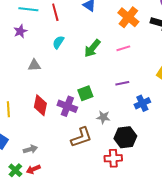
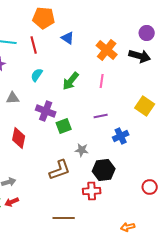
pink line: (123, 48) -> (102, 81), turned -64
purple cross: (67, 106) -> (46, 111), moved

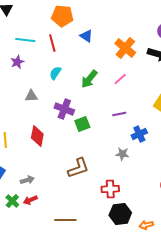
pink line: (102, 81) -> (120, 79), turned 40
gray star: (82, 150) -> (122, 154), moved
black hexagon: (104, 170) -> (120, 214), moved
brown line: (64, 218) -> (65, 220), moved

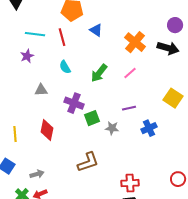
cyan semicircle: (55, 73) -> (65, 67), turned -64
gray star: (122, 154) -> (112, 128), moved
red cross: (110, 189) -> (130, 183), moved

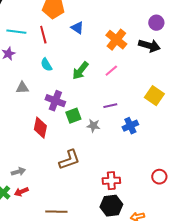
red diamond: (47, 130) -> (40, 128), moved

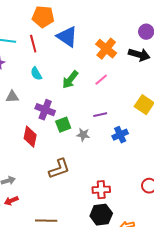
blue triangle: (77, 28) -> (67, 37), size x1.6

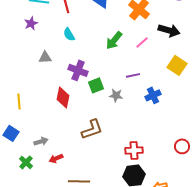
black arrow: (139, 55) -> (169, 30), moved
green arrow: (70, 80) -> (114, 40), moved
pink line: (101, 80) -> (142, 42), moved
red arrow: (11, 201) -> (56, 158), moved

